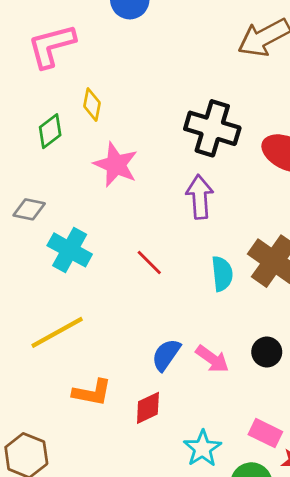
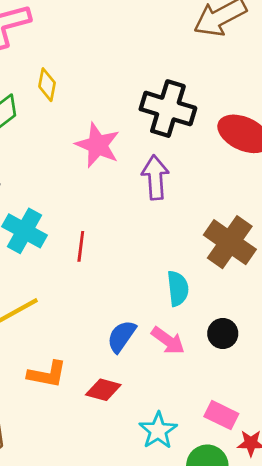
pink star: (116, 165) -> (98, 145), moved
red line: (149, 263) -> (81, 246), moved, turned 52
cyan semicircle: (222, 274) -> (178, 289), moved
red diamond: (148, 408) -> (103, 390), turned 40

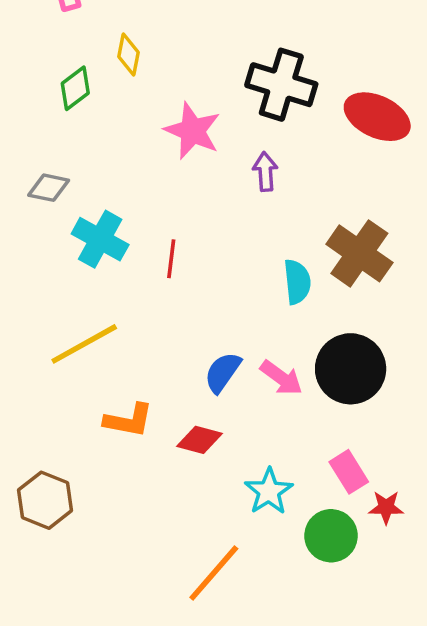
purple arrow: (155, 177) -> (265, 172), size x0.7
cyan semicircle: (178, 289) -> (297, 282), moved
black circle: (223, 334) -> (351, 369), size x1.8
pink rectangle: (221, 415) -> (349, 472), turned 32

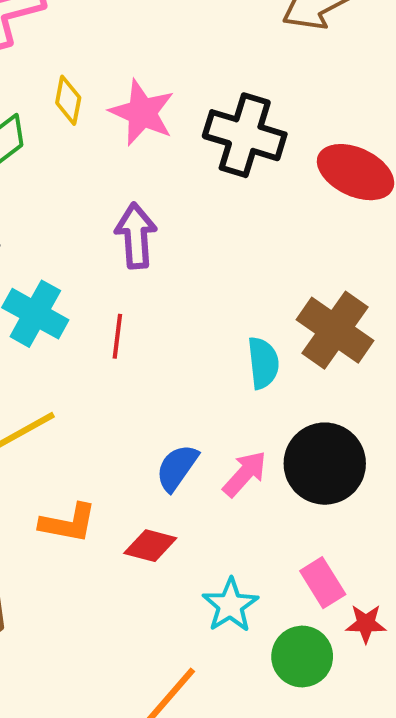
pink star: (192, 131) -> (142, 113), moved
purple arrow: (265, 172) -> (136, 236), moved, size x1.4
pink arrow: (281, 378) -> (245, 474), turned -84

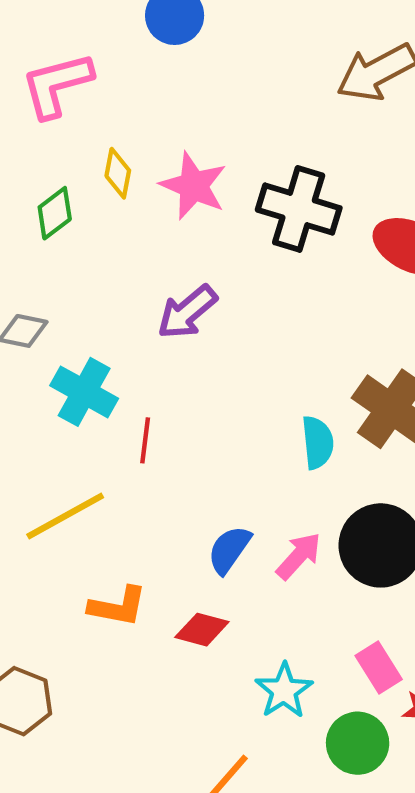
purple arrow: (136, 236) -> (187, 312), turned -126
red line: (117, 336) -> (145, 440), moved

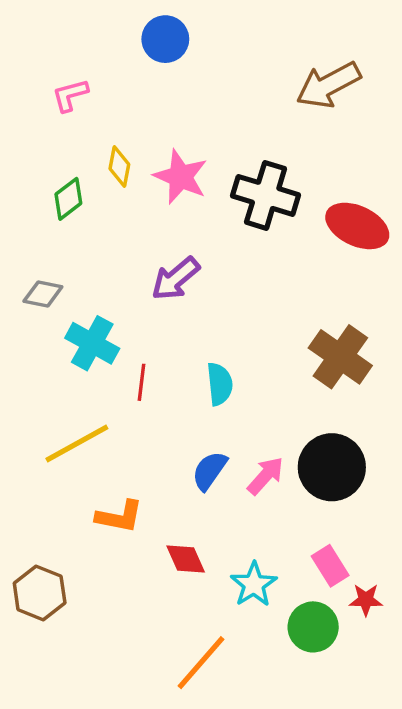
pink L-shape: (57, 85) -> (70, 95), size x0.6
cyan semicircle: (318, 442) -> (220, 384), moved
red diamond: (202, 630) -> (186, 559), moved, turned 51

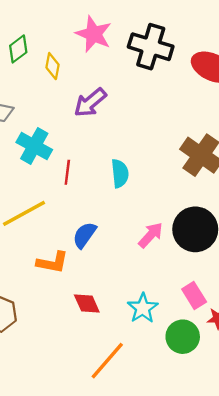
yellow diamond: (119, 167) -> (53, 66), moved
blue semicircle: (209, 471) -> (84, 235), moved
red diamond: (186, 559) -> (87, 304), moved

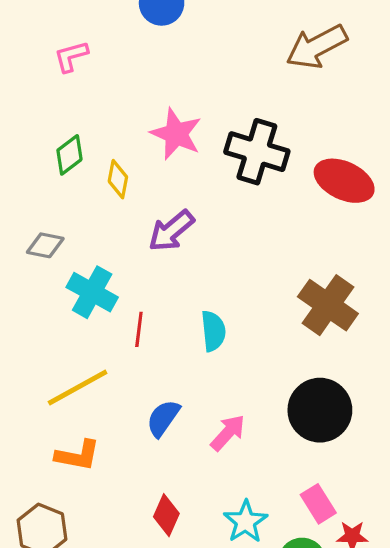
pink arrow: (151, 235) -> (228, 433), moved
orange L-shape: (53, 262) -> (78, 455), moved
red diamond: (87, 304) -> (166, 515), turned 48

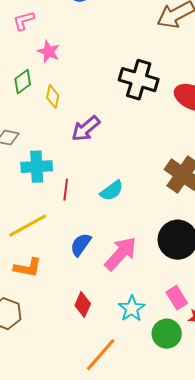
pink star: (176, 134) -> (49, 52), moved, size x0.7
cyan cross: (92, 292) -> (37, 167), turned -32
cyan semicircle: (213, 331) -> (112, 191), turned 60
pink arrow: (228, 433) -> (121, 254), size x1.5

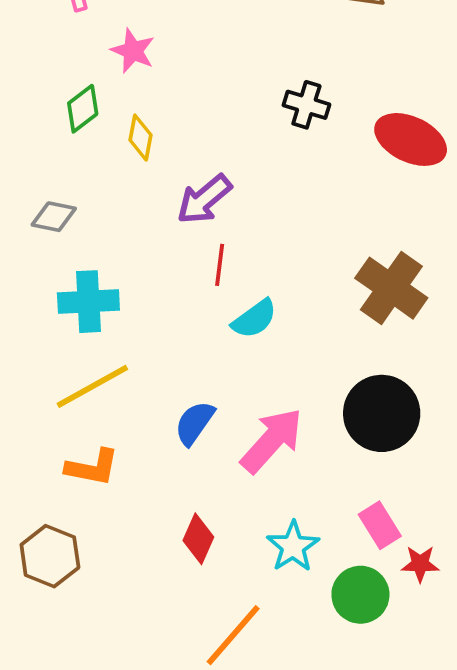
black cross: (139, 80) -> (306, 105), size x0.6
cyan cross: (37, 167) -> (88, 302), moved
red line: (66, 190) -> (220, 265), moved

